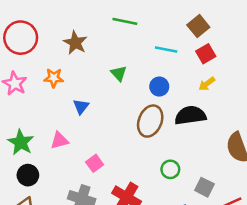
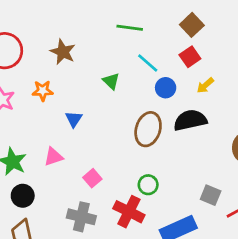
green line: (125, 21) -> (130, 28), moved
cyan line: (166, 49) -> (148, 63), moved, turned 35
red square: (206, 54) -> (190, 57), moved
blue circle: (159, 87) -> (166, 88), moved
green circle: (170, 169) -> (148, 185), moved

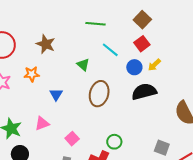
blue circle: (166, 88) -> (134, 67), moved
brown ellipse: (148, 129) -> (99, 94), moved

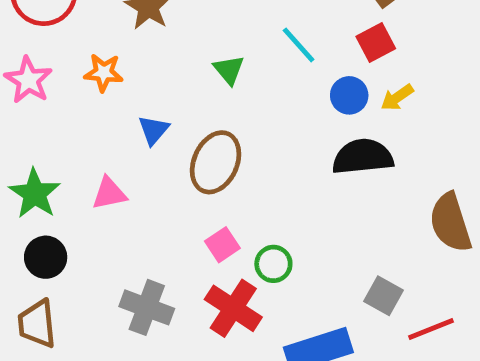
brown ellipse: (99, 94) -> (216, 162), moved
pink square: (72, 139) -> (222, 245), moved

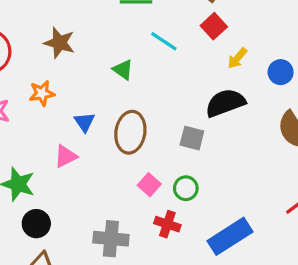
blue circle: (349, 95) -> (281, 72), moved
pink triangle: (109, 193) -> (66, 156), moved
gray square: (384, 296) -> (192, 138), moved
red cross: (233, 308) -> (167, 224), size x0.7

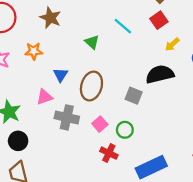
gray cross: (111, 239) -> (67, 117), moved

